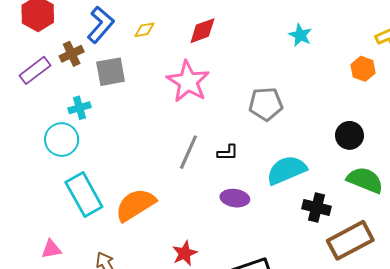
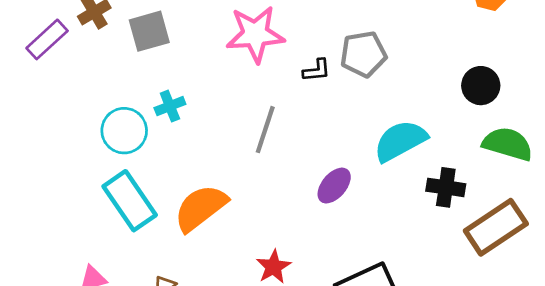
pink star: (188, 82) -> (255, 34), turned -30
cyan cross: (80, 108) -> (170, 106), moved
cyan circle: (62, 140) -> (124, 131), moved
black L-shape: (228, 153) -> (317, 70), moved
purple ellipse: (235, 198) -> (334, 186), turned -52

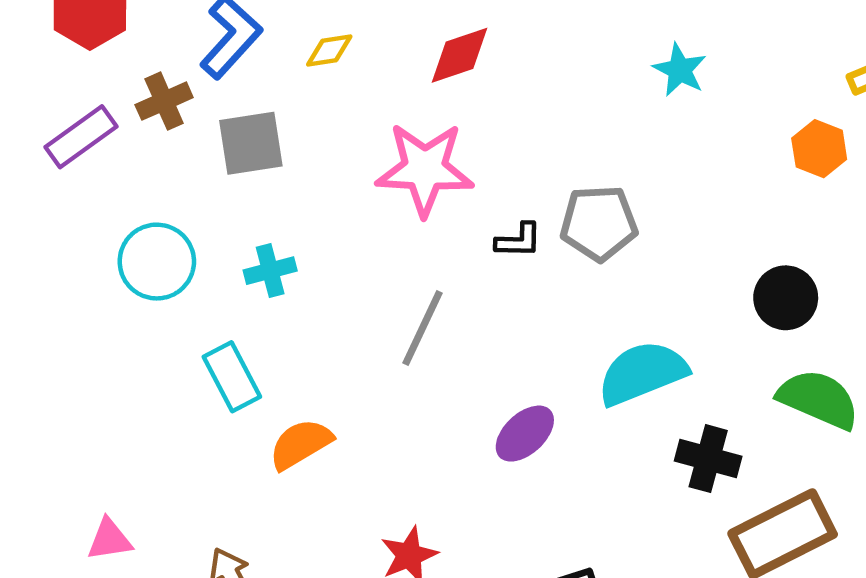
cyan circle: (124, 131) -> (157, 262), moved
cyan rectangle: (130, 201) -> (232, 377), moved, size x0.7
orange semicircle: (201, 208) -> (301, 444), size x0.7

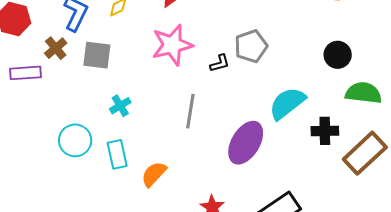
purple rectangle: (81, 137) -> (26, 73), turned 48
gray square: (251, 143) -> (97, 55), turned 32
cyan circle: (157, 262) -> (75, 140), moved
cyan rectangle: (232, 377) -> (117, 154), turned 32
purple ellipse: (525, 434) -> (246, 143), size x1.6

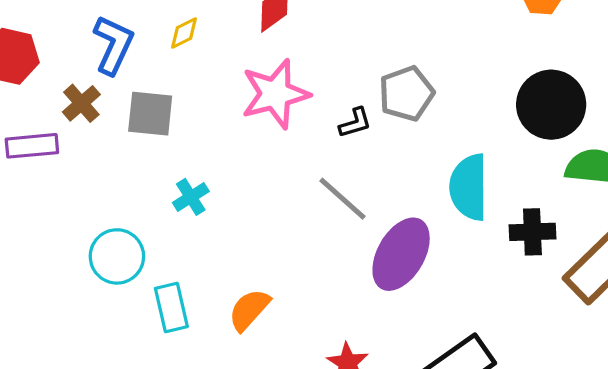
black circle: (338, 55) -> (551, 105), size x1.5
cyan semicircle: (287, 103) -> (469, 187), turned -51
gray line: (190, 111) -> (343, 199), moved, turned -56
cyan rectangle: (117, 154) -> (171, 307), moved

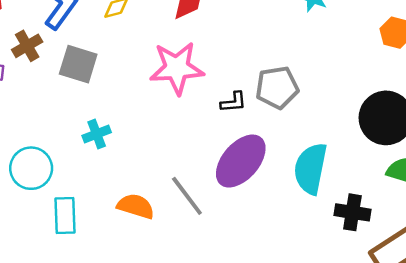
gray line: (343, 199) -> (187, 196), moved
purple ellipse: (401, 254) -> (241, 161), moved
orange semicircle: (249, 310) -> (136, 206), moved, turned 54

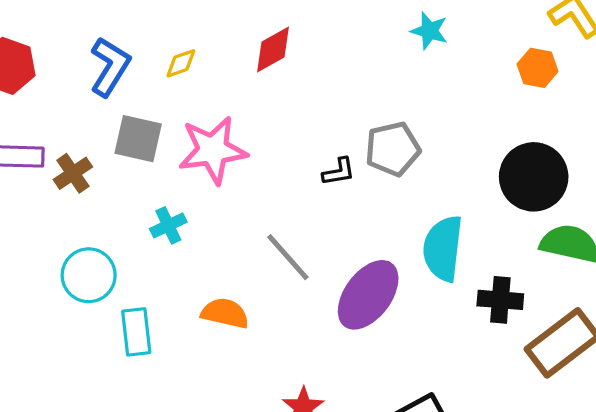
brown cross: (27, 46) -> (73, 173), moved
pink star: (177, 68) -> (213, 150), moved
purple ellipse: (241, 161) -> (368, 295), moved
gray line: (187, 196) -> (288, 257), moved

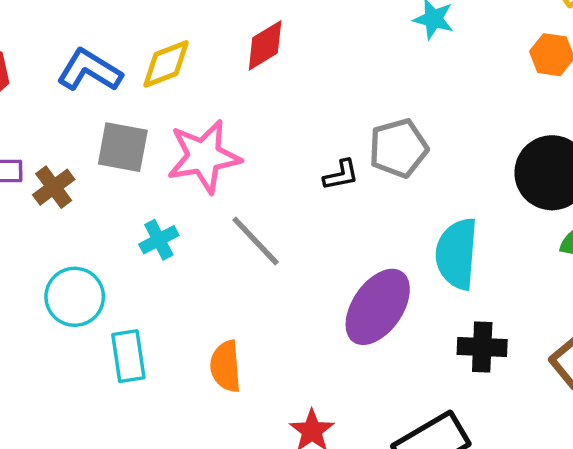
yellow diamond: (181, 63) -> (166, 64), size x1.5
blue L-shape: (110, 67) -> (89, 70), turned -88
gray line: (288, 257) -> (256, 241), moved
black cross: (500, 300) -> (482, 347), moved
orange semicircle: (225, 313) -> (226, 366), moved, turned -105

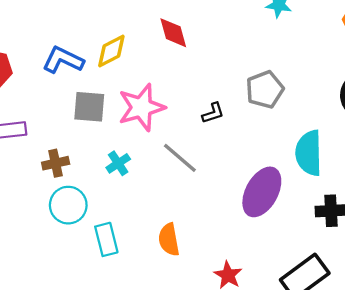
red diamond: (265, 45) -> (173, 33), turned -68
black L-shape: (341, 175) -> (213, 113), moved
brown cross: (54, 187) -> (56, 163), moved, turned 30

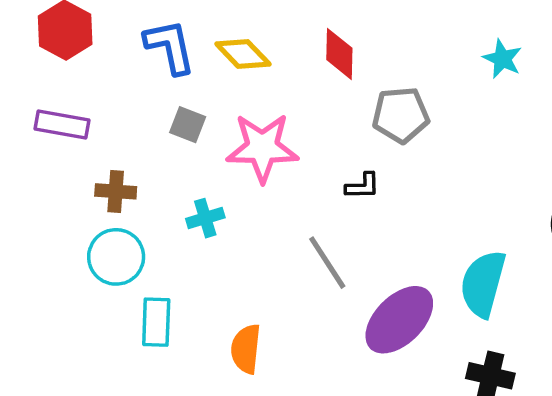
yellow diamond: (111, 51) -> (243, 54), turned 57
blue L-shape: (63, 60) -> (170, 47), turned 36
gray pentagon: (265, 90) -> (401, 115), moved
gray square: (89, 107) -> (188, 125), size x0.7
gray line: (180, 158) -> (327, 263), moved

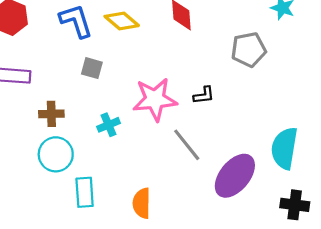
gray pentagon: (401, 115) -> (249, 50), moved
pink star: (262, 148) -> (155, 99), moved

